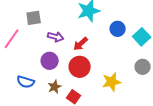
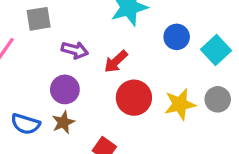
red circle: (80, 67) -> (134, 98), moved
yellow star: (112, 82) -> (180, 104), moved
brown star: (55, 87) -> (63, 122), moved

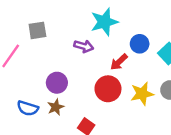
purple arrow: (75, 50) -> (84, 46), moved
red arrow: (116, 62) -> (119, 62), moved

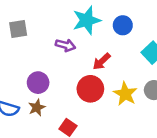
blue circle: (140, 44) -> (123, 25), moved
yellow star: (142, 94) -> (125, 94), turned -30

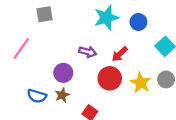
gray square: (18, 29) -> (44, 14), moved
purple arrow: (65, 45) -> (88, 52), moved

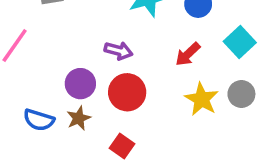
red arrow: (120, 54) -> (188, 54), moved
red circle: (110, 78) -> (127, 92), moved

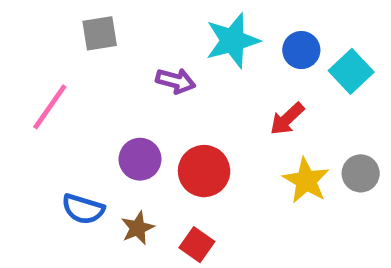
cyan square: (240, 42) -> (351, 71), moved
purple arrow: (118, 51) -> (176, 81), moved
brown star: (79, 118) -> (138, 228), moved

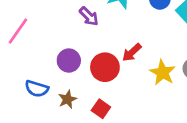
purple arrow: (176, 81) -> (89, 16), turned 30
red arrow: (287, 119) -> (132, 52), moved

